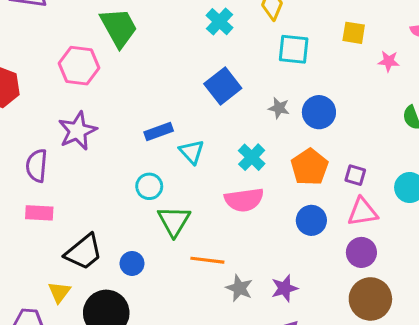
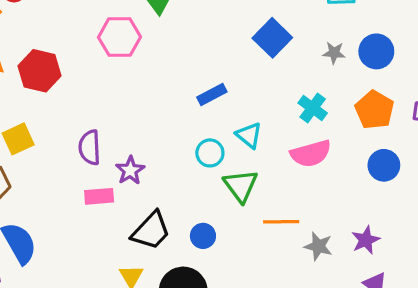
purple star: (78, 131) -> (130, 170), moved, size x0.7
cyan triangle: (192, 152) -> (249, 135), moved

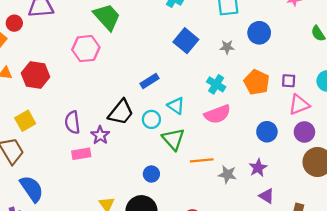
blue circle: (376, 51) -> (259, 33), moved
blue circle: (384, 165) -> (267, 132), moved
black trapezoid: (151, 231) -> (121, 112), moved

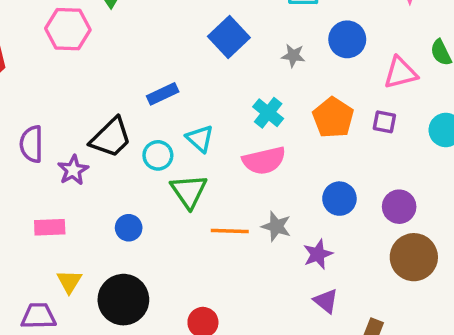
pink triangle: (299, 105) -> (401, 73), moved
pink rectangle: (81, 154) -> (50, 227), moved
blue circle: (151, 174) -> (129, 228), moved
gray star: (227, 174) -> (276, 226), moved

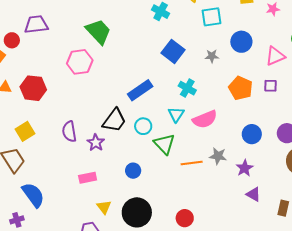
blue rectangle: (163, 94) -> (140, 90), size x1.4
cyan cross: (268, 113) -> (187, 88), moved
cyan triangle: (200, 139) -> (176, 114), moved, turned 30

